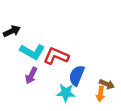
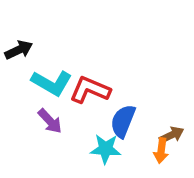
purple arrow: (31, 75) -> (50, 121), turned -70
brown arrow: (107, 84) -> (172, 135), turned -48

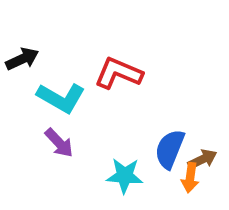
red L-shape: (90, 90) -> (118, 73), moved
blue semicircle: (123, 121) -> (170, 149), moved

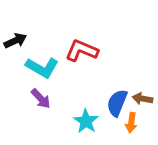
brown arrow: (202, 159) -> (142, 99), moved, turned -144
cyan star: (125, 176) -> (86, 121), turned 30

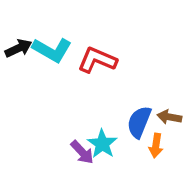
cyan L-shape: (42, 68) -> (52, 50), moved
purple arrow: (41, 99) -> (82, 152), moved

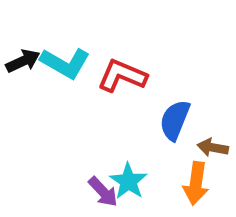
blue semicircle: (139, 122) -> (175, 120), moved
orange arrow: (156, 145) -> (196, 183), size x1.4

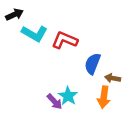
black arrow: (23, 61) -> (14, 15), moved

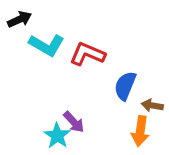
cyan star: (68, 96) -> (57, 136), moved
purple arrow: (55, 102) -> (74, 122), moved

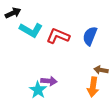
blue semicircle: (125, 86) -> (90, 36), moved
purple arrow: (74, 122) -> (49, 81), turned -42

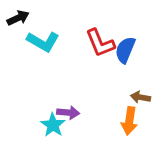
red L-shape: (58, 36) -> (100, 43), moved, turned -135

